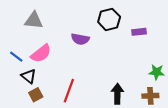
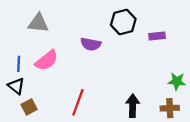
blue line: (16, 57) -> (19, 64), turned 56
black triangle: (29, 76) -> (16, 86), moved
brown square: (36, 95) -> (29, 107), moved

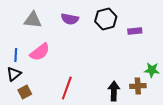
purple semicircle: (91, 44) -> (70, 19), moved
black triangle: (16, 86) -> (14, 74), turned 42
brown cross: (170, 108) -> (138, 86), moved

